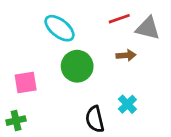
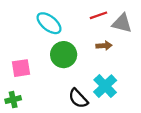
cyan cross: (127, 104) -> (105, 86), size x1.5
black semicircle: (95, 119) -> (78, 98), turned -30

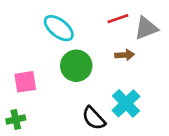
gray triangle: (122, 23) -> (146, 28), turned -35

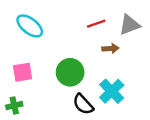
red line: (118, 19) -> (96, 24), moved
cyan ellipse: (59, 28) -> (30, 26), moved
green circle: (76, 66) -> (70, 72), moved

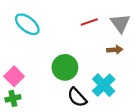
gray triangle: (129, 25) -> (120, 23), turned -45
brown arrow: (110, 49) -> (115, 50), moved
pink square: (23, 72) -> (14, 76), moved, turned -36

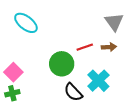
red line: (89, 22) -> (85, 47), moved

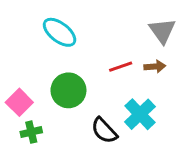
cyan ellipse: (26, 23) -> (60, 32), moved
green circle: (62, 64) -> (68, 90), moved
green cross: (12, 93) -> (31, 132), moved

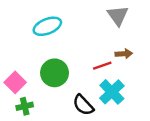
gray triangle: (162, 31) -> (118, 16), moved
cyan ellipse: (60, 32) -> (47, 26), turned -60
red line: (121, 67) -> (102, 66), moved

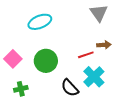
pink square: (15, 82) -> (13, 59), moved

